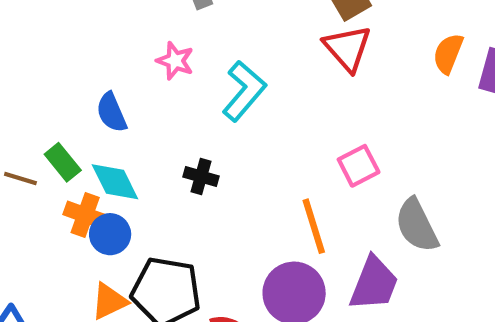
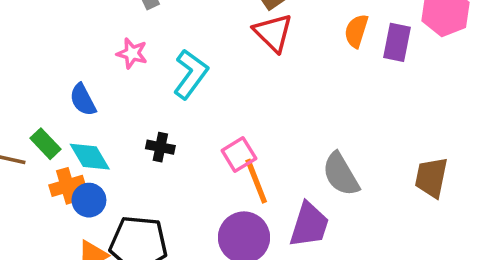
pink square: (359, 166) -> (239, 154), moved
orange cross: (85, 215) -> (67, 186), turned -32

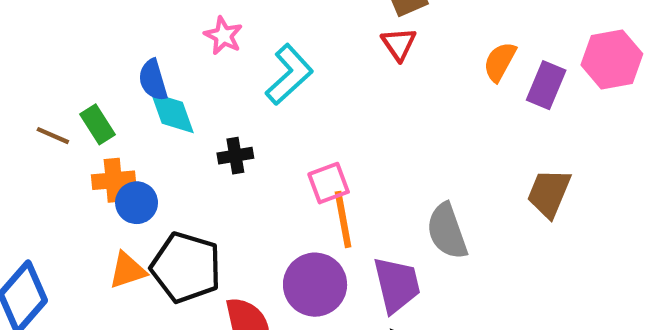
red triangle: (273, 33) -> (399, 44), size x0.7
black cross: (160, 147) -> (235, 156), turned -32
cyan diamond: (90, 157) -> (172, 113), moved
brown trapezoid: (431, 177) -> (549, 193), moved
purple trapezoid: (309, 225) -> (397, 285), turned -42

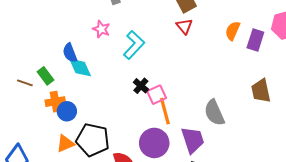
black cross: (235, 156) -> (141, 86), moved, turned -35
brown trapezoid: (549, 193) -> (261, 91), turned -30

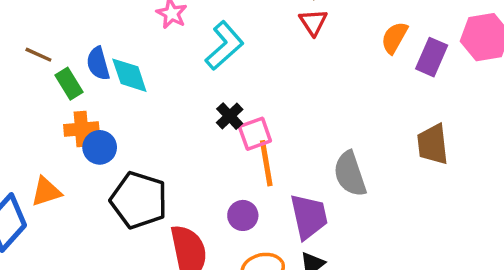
blue semicircle: (70, 53) -> (98, 64), moved
brown line: (25, 83) -> (38, 55), moved
purple circle: (154, 143) -> (243, 215), size x0.6
orange triangle: (65, 144) -> (46, 192), moved

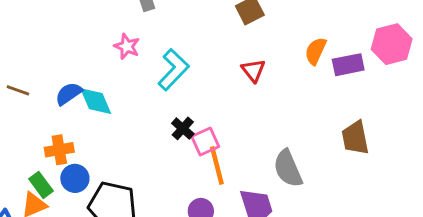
red triangle: (313, 22) -> (253, 70), moved
purple rectangle: (432, 57) -> (348, 65), turned 60
blue semicircle: (98, 64) -> (69, 94), turned 76
green rectangle: (69, 84) -> (41, 185), moved
blue circle: (100, 147) -> (75, 178), moved

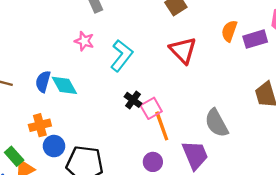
red triangle: (253, 70) -> (183, 50), size x1.5
blue semicircle: (69, 94) -> (43, 82), turned -35
green rectangle: (41, 185) -> (14, 156), moved

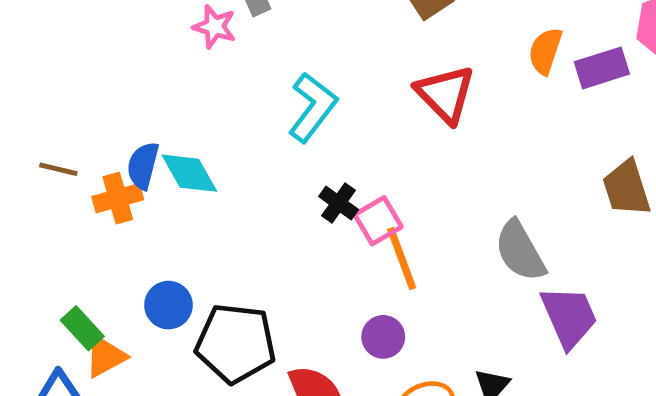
pink star: (84, 41) -> (215, 27), moved
orange cross: (40, 125) -> (118, 198), moved
purple trapezoid: (195, 155) -> (569, 317), moved

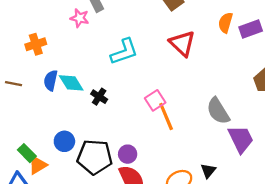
cyan L-shape: (313, 107) -> (124, 52), turned 36
orange cross: (118, 198) -> (36, 44), moved
black cross: (339, 203) -> (99, 97), moved
purple circle: (383, 337) -> (128, 154), moved

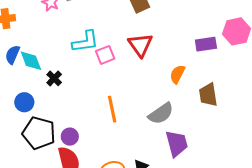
orange semicircle: (225, 23) -> (177, 74), moved
pink square: (155, 100) -> (105, 55), moved
gray semicircle: (218, 111) -> (161, 114), turned -104
blue circle: (64, 141) -> (24, 102), moved

